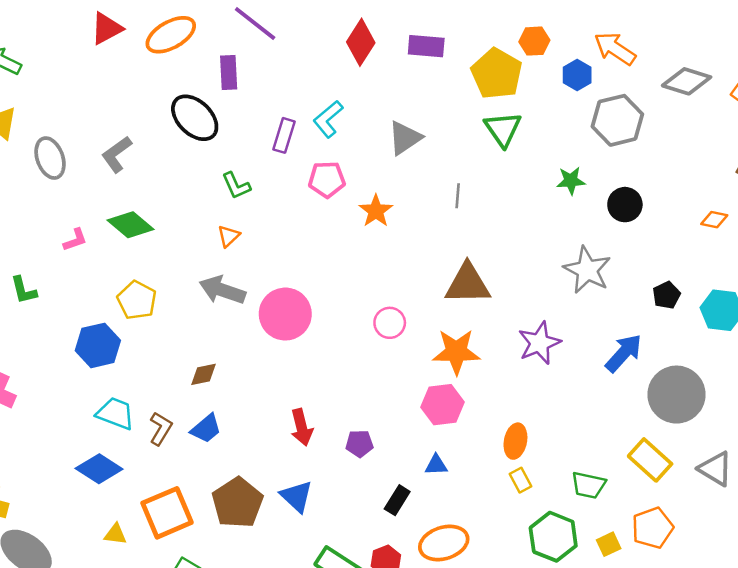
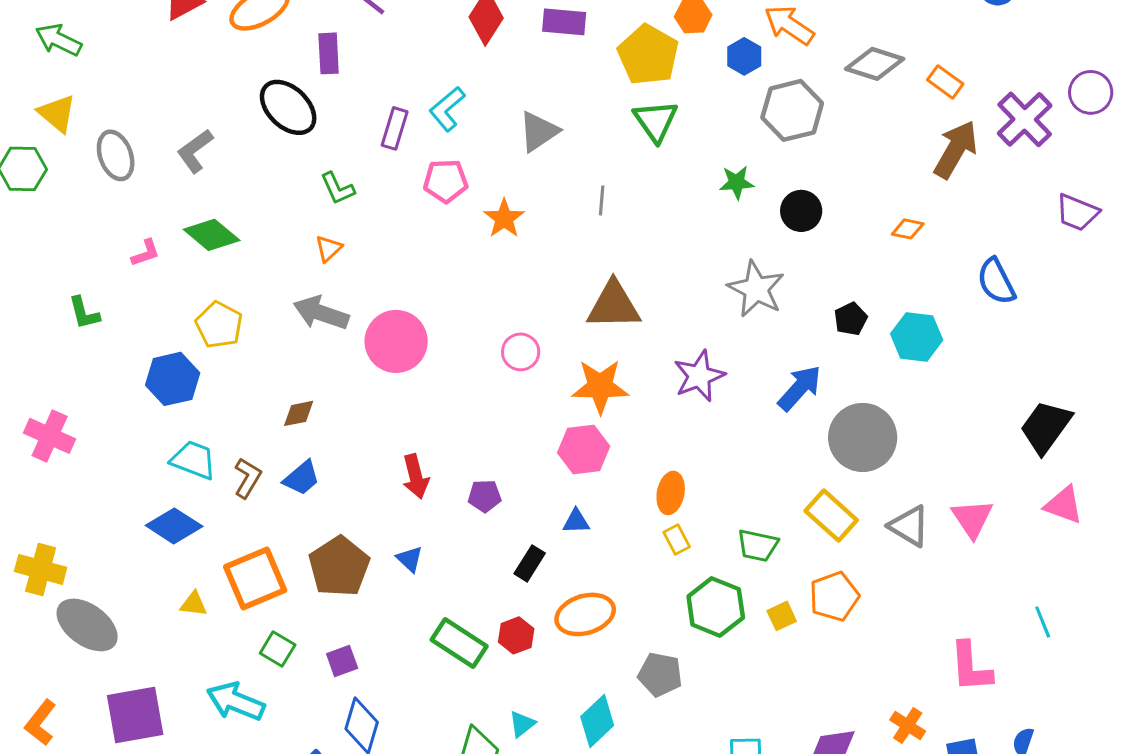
blue triangle: (297, 496) -> (410, 559), size x0.7

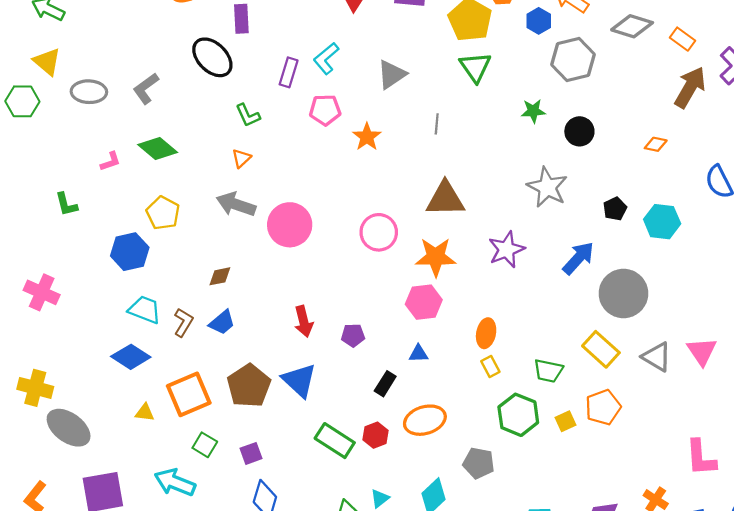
gray ellipse: (116, 155) -> (89, 92), turned -68
pink circle: (521, 352) -> (379, 232), size x1.4
blue triangle: (410, 559) -> (299, 380), size x1.8

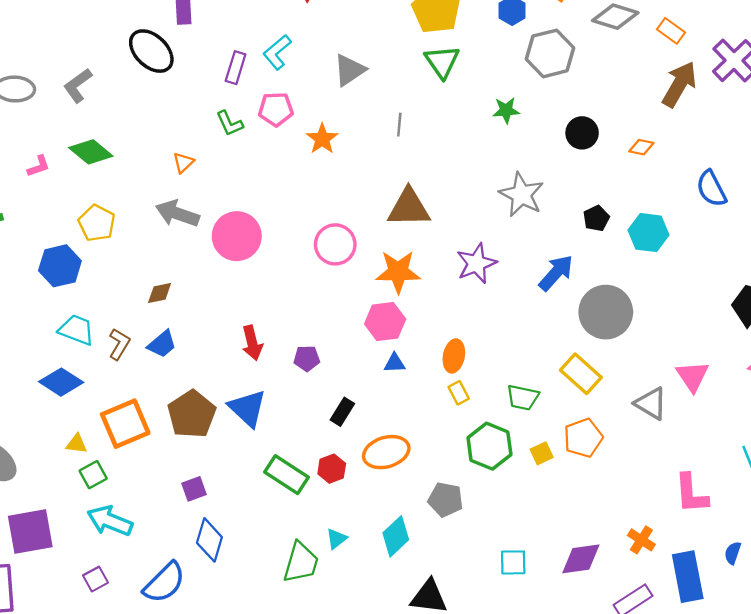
green L-shape: (248, 115) -> (230, 123), moved
black circle: (579, 131) -> (582, 133), moved
blue triangle: (418, 354) -> (395, 363), moved
gray triangle: (657, 357) -> (651, 403), moved
green square: (205, 445) -> (93, 475), moved, turned 30

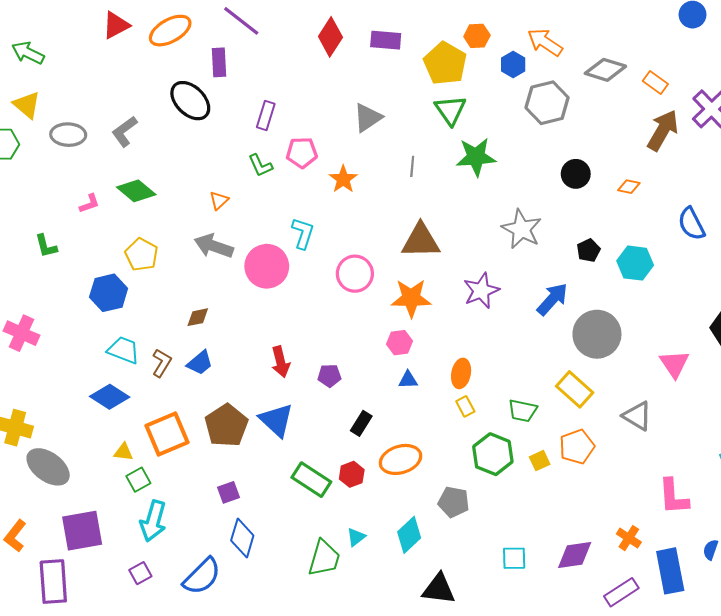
cyan L-shape: (277, 52) -> (303, 233), moved, turned 148
green star: (506, 110) -> (476, 157), moved, size x1.6
pink hexagon: (385, 322) -> (399, 343), size x0.7
pink triangle: (692, 376) -> (674, 364), moved
cyan arrow: (110, 521) -> (153, 521), turned -96

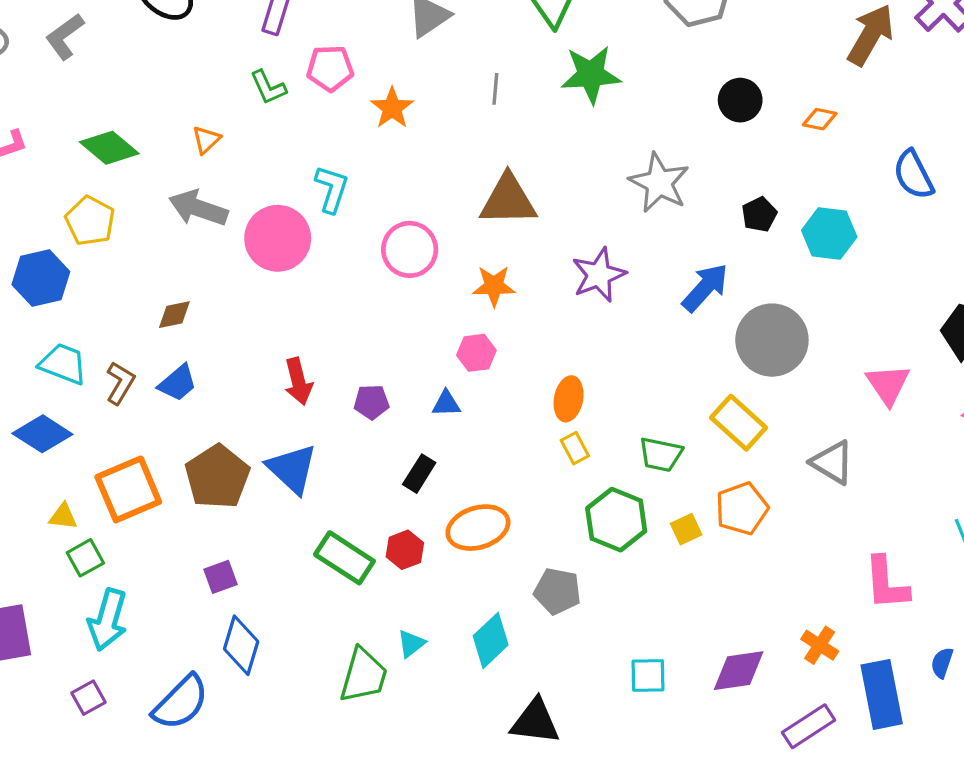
green diamond: (136, 191) -> (109, 148), moved
orange star: (411, 298) -> (494, 286), size x0.7
blue triangle: (408, 380) -> (446, 404), moved

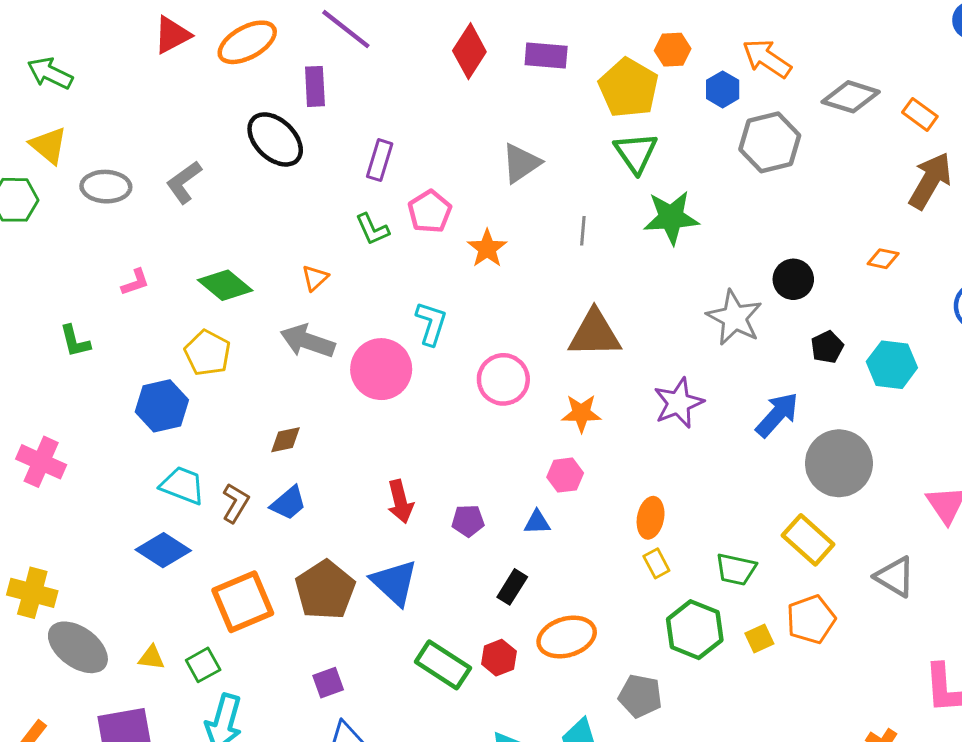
pink pentagon: (330, 68) -> (430, 212), turned -30
black circle: (740, 100) -> (793, 279), moved
yellow triangle: (63, 516) -> (152, 658), moved

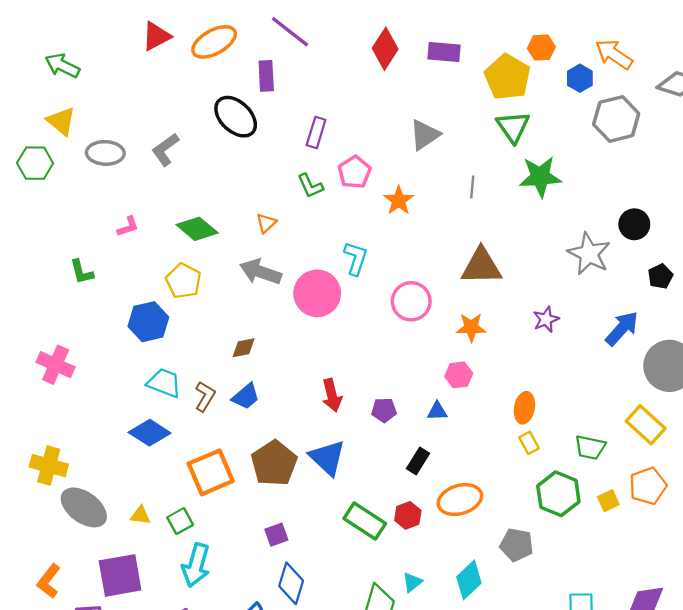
purple star: (678, 403) -> (546, 319), size x0.7

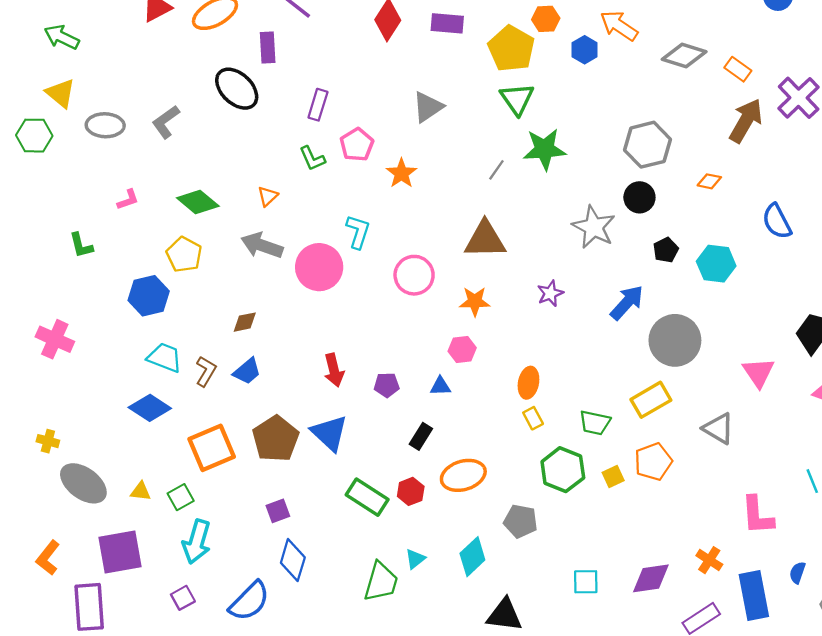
gray hexagon: (616, 119) -> (647, 145), moved
gray line: (472, 187) -> (496, 170), moved, turned 30
yellow rectangle: (646, 425) -> (651, 400), turned -72
yellow cross: (49, 466) -> (48, 441), size x0.6

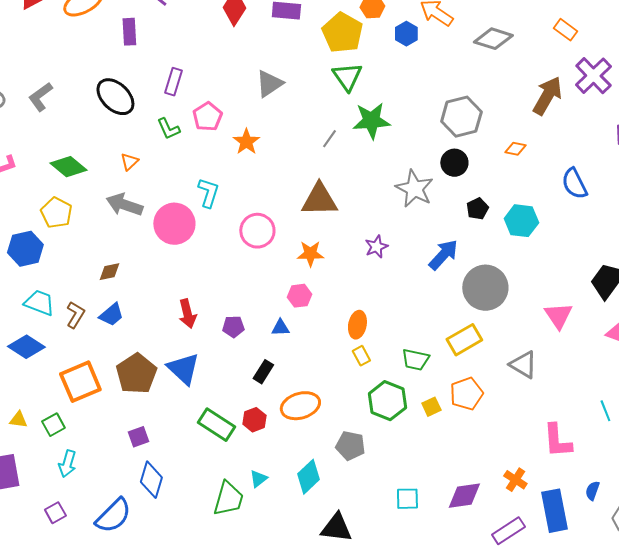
orange rectangle: (738, 69) -> (565, 30), moved
black ellipse: (237, 89) -> (115, 97), moved
cyan arrow: (197, 542) -> (67, 464), size x0.7

